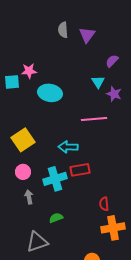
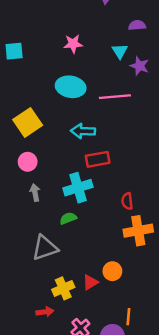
purple semicircle: (112, 61) -> (137, 25), turned 40
pink star: (29, 71) -> (73, 44), moved
cyan ellipse: (50, 93) -> (71, 87), moved
cyan cross: (55, 179) -> (78, 188), moved

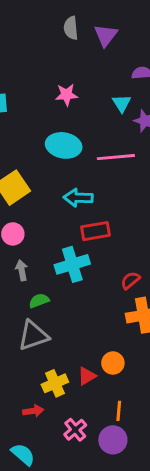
red semicircle: (127, 201) -> (130, 280), turned 56
green semicircle: (68, 218) -> (39, 301), moved
orange line: (128, 317) -> (119, 411), moved

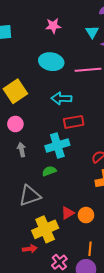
green semicircle: (39, 301) -> (49, 171), moved
red triangle: (87, 376) -> (68, 213), moved
yellow cross: (55, 383) -> (45, 229), size x1.4

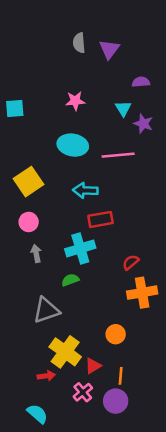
red triangle: (68, 213) -> (93, 366), moved
yellow cross: (45, 229) -> (65, 352), turned -30

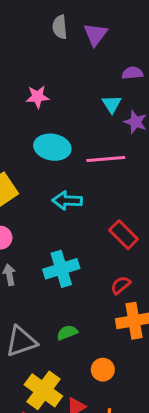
pink star: (75, 101) -> (38, 97), moved
red rectangle: (100, 219) -> (124, 235), moved, turned 55
green semicircle: (70, 280) -> (67, 333), moved

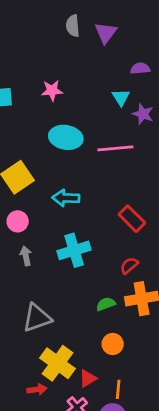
cyan arrow: (67, 201) -> (66, 198), moved
green semicircle: (67, 333) -> (106, 304), moved

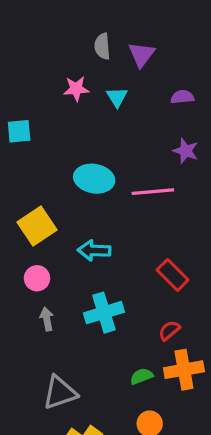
pink star: (52, 91) -> (76, 89), moved
cyan triangle: (121, 97) -> (117, 97), moved

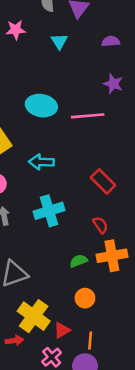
pink star: (76, 89) -> (16, 30), moved
red semicircle: (169, 331) -> (100, 225), turned 96

